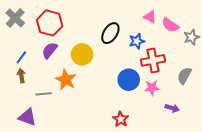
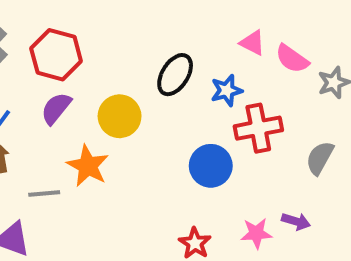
pink star: (152, 88) -> (256, 233), moved

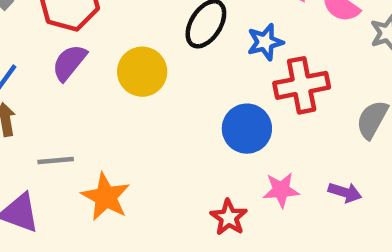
orange star: (88, 166) -> (106, 197), moved
pink star: (256, 233) -> (281, 190), moved

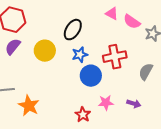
blue star: (265, 42) -> (80, 55), moved

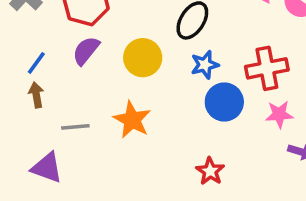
pink star: (106, 103) -> (279, 114), moved
orange star: (29, 106) -> (132, 120), moved

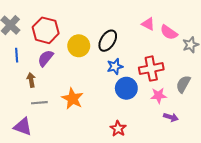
yellow circle: (143, 58) -> (79, 46), moved
blue line: (36, 63) -> (17, 55), moved, turned -40
brown arrow: (36, 95) -> (31, 80), moved

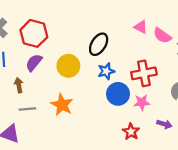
yellow circle: (79, 46) -> (68, 66), moved
pink star: (158, 95) -> (142, 103), moved
red star: (118, 129) -> (131, 132), moved

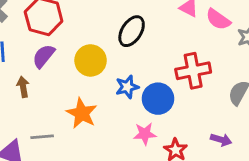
blue star: (106, 71) -> (127, 87), moved
pink star: (142, 103) -> (145, 134), moved
gray line: (27, 109) -> (42, 137), moved

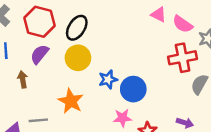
black ellipse: (132, 31) -> (77, 28), moved
red cross: (193, 71) -> (183, 58), moved

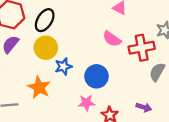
pink semicircle: (183, 24) -> (112, 39), moved
blue star: (108, 79) -> (63, 66), moved

